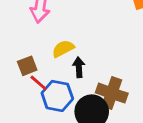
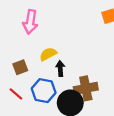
red line: (39, 83) -> (16, 94), moved
brown cross: (112, 93) -> (86, 88), turned -30

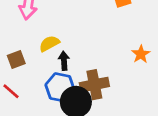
blue hexagon: (44, 91) -> (60, 87), moved

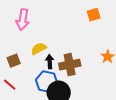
brown cross: (94, 85) -> (70, 65), moved

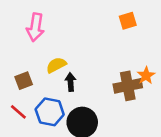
brown cross: (70, 65) -> (128, 86), moved
blue hexagon: (47, 82) -> (50, 112), moved

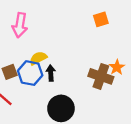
brown cross: (128, 86) -> (101, 76), turned 30
blue hexagon: (50, 112) -> (30, 73), moved

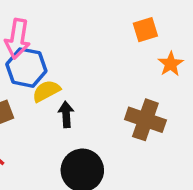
orange star: (117, 67) -> (171, 64), moved
blue hexagon: (30, 73) -> (26, 68), moved

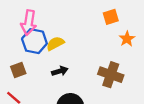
yellow semicircle: (46, 91) -> (55, 43), moved
black arrow: (66, 114) -> (60, 71), turned 77

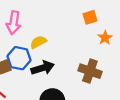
blue hexagon: (34, 41) -> (19, 58), moved
black arrow: (60, 71) -> (43, 68), size x1.5

